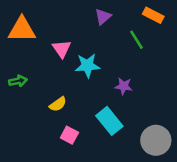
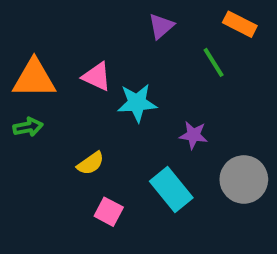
orange triangle: (22, 29) -> (34, 79), moved
pink triangle: (62, 49) -> (97, 77), turned -30
gray circle: (156, 140) -> (244, 179), moved

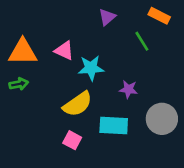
yellow semicircle: (91, 163) -> (78, 104), moved, size x1.6
cyan rectangle: (171, 190) -> (114, 125), turned -48

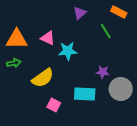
purple star: (128, 89) -> (103, 72), moved
yellow semicircle: (78, 104) -> (43, 78), moved

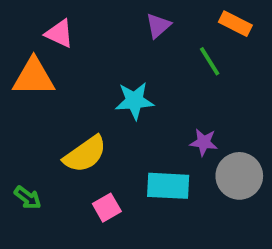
pink triangle: (48, 38) -> (59, 34), moved
green arrow: (14, 63) -> (28, 198), moved, turned 48
pink square: (54, 105) -> (107, 208), turned 32

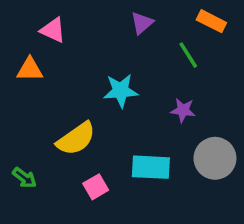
orange triangle: (34, 77) -> (30, 69), size x0.7
purple star: (204, 142) -> (183, 110), moved

